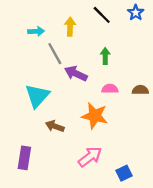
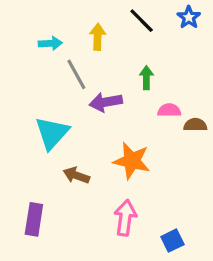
purple arrow: (76, 74) -> (106, 102), turned -35
pink semicircle: (110, 89) -> (169, 110), moved
pink arrow: (90, 157) -> (125, 218), turned -45

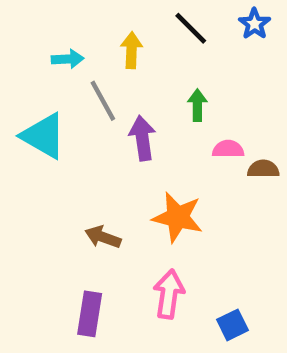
purple arrow: (106, 102) -> (142, 138), turned 92
cyan triangle: (52, 133) -> (44, 136), moved, turned -42
purple rectangle: (34, 219) -> (90, 314), moved

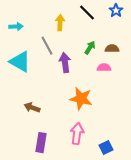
cyan arrow: (68, 59) -> (16, 27), moved
green arrow: (197, 105) -> (90, 48), turned 32
brown semicircle: (263, 169) -> (112, 49), moved
brown arrow: (103, 237) -> (32, 108), moved

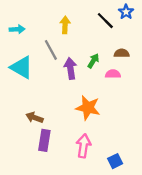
black line: (87, 13) -> (105, 21), moved
green arrow: (90, 48) -> (93, 61), moved
purple rectangle: (41, 143) -> (44, 140), moved

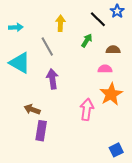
green arrow: (93, 61) -> (87, 41), moved
purple arrow: (70, 68) -> (52, 79), moved
orange star: (88, 108) -> (111, 94), moved, turned 30
pink arrow: (84, 146) -> (87, 109), moved
blue square: (115, 161) -> (116, 150), moved

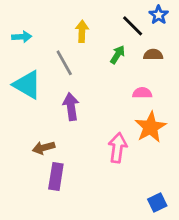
brown semicircle: (113, 50) -> (153, 55), moved
brown arrow: (32, 109) -> (44, 148), turned -35

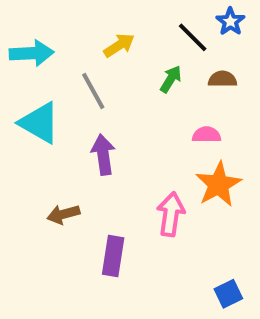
yellow arrow: (82, 31) -> (119, 45), turned 55
cyan arrow: (22, 37) -> (32, 53), size x1.5
purple rectangle: (56, 176) -> (113, 256), moved

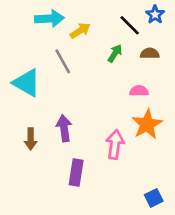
cyan arrow: (32, 53) -> (49, 19), moved
purple arrow: (103, 155) -> (64, 128), moved
brown arrow: (63, 214) -> (31, 139), moved, turned -75

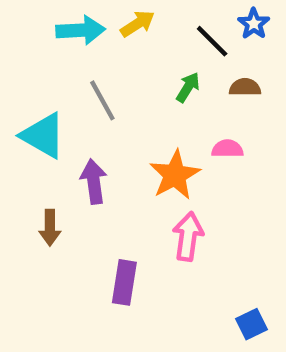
yellow arrow: (80, 31) -> (138, 24), moved
orange star: (147, 124) -> (175, 175), moved
purple arrow: (64, 128) -> (94, 182), moved

